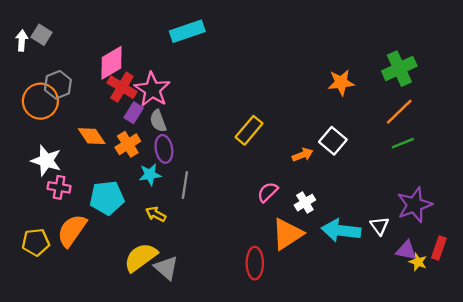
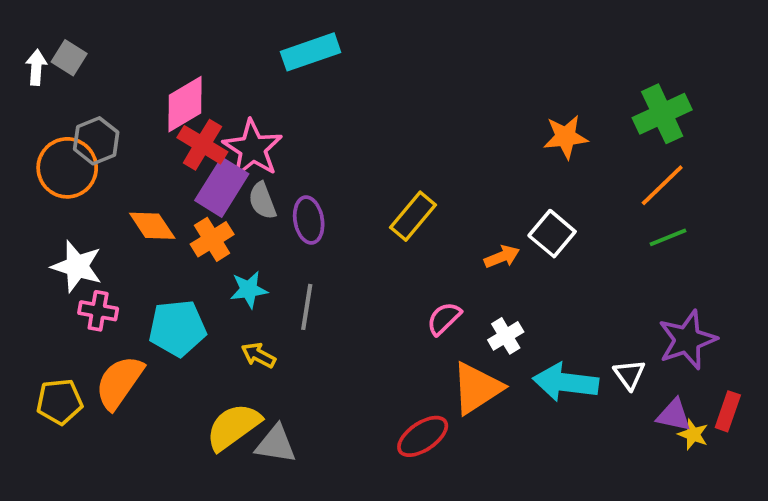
purple rectangle: (134, 113) -> (222, 187), size x1.6
purple ellipse: (164, 149) -> (309, 220), moved
red ellipse: (255, 263) -> (423, 436), turned 56
gray triangle: (166, 268) -> (276, 444), turned -32

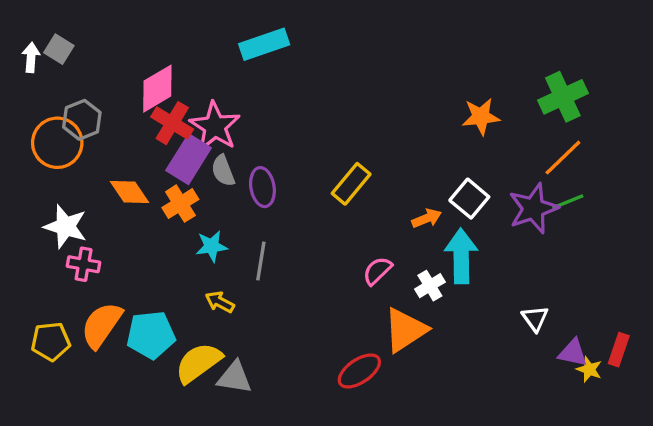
cyan pentagon: (177, 328) -> (151, 335), moved
purple star: (687, 340) -> (533, 208), moved
cyan arrow: (566, 382) -> (461, 256), moved, turned 82

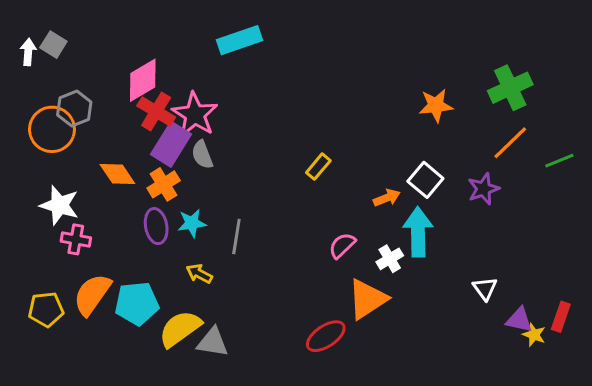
yellow rectangle: (351, 184) -> (318, 167), size x0.7
purple ellipse: (262, 187) -> (156, 226), moved
green line: (568, 202) -> (559, 161), moved
purple star: (533, 208) -> (483, 189), size x0.7

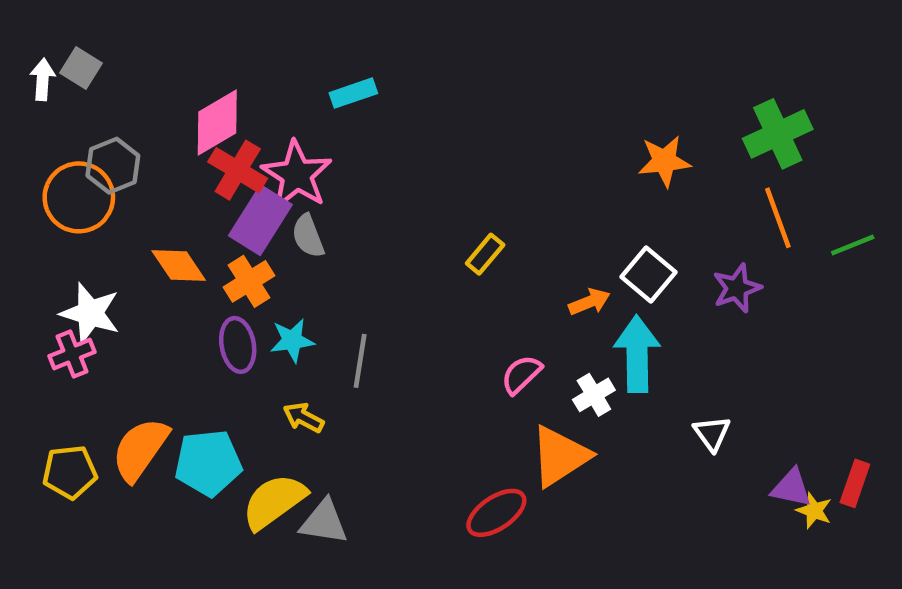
cyan rectangle: (239, 40) -> (353, 93), moved, size x0.7
orange line: (510, 143) -> (778, 218), turned -66
pink cross: (76, 239) -> (72, 354), moved, turned -32
white triangle: (485, 289) -> (712, 433), moved

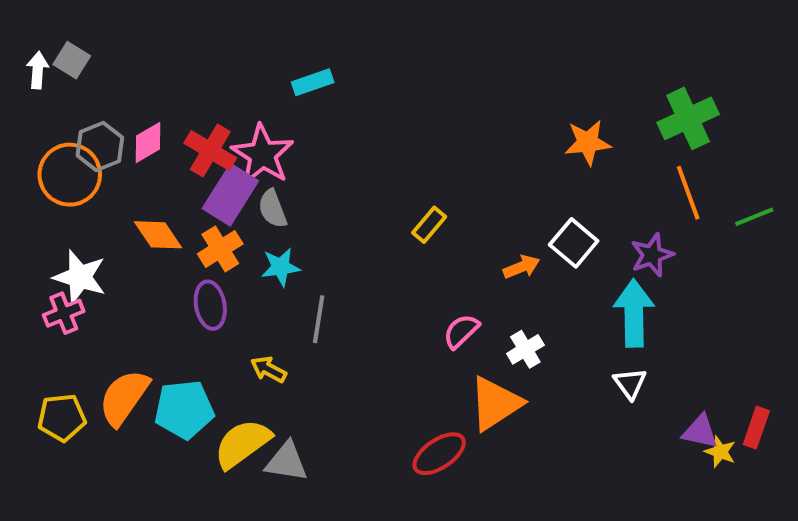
pink diamond: (217, 123) -> (148, 142), moved, size x0.7
cyan star: (292, 340) -> (281, 267), moved
cyan arrow: (637, 354) -> (634, 313), moved

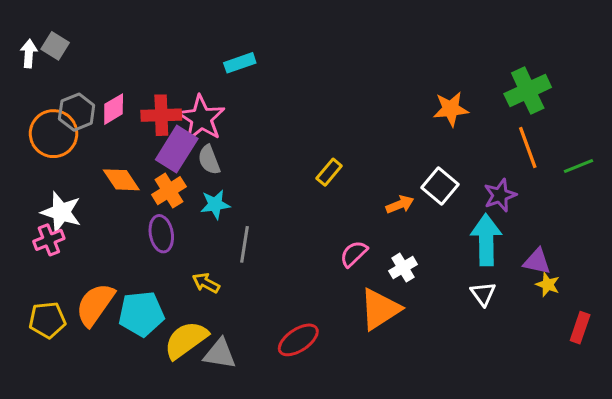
red cross: (210, 151) -> (161, 115), turned -33
purple triangle: (700, 432) -> (537, 261), moved
yellow star: (720, 452) -> (548, 285), moved
red ellipse: (439, 454) -> (298, 340), moved

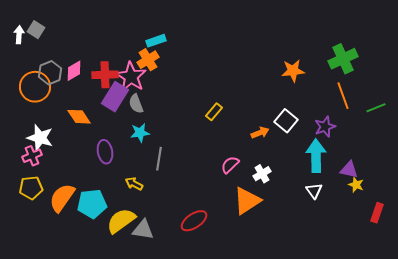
orange cross: (169, 191) -> (148, 60), moved
yellow pentagon: (47, 320) -> (31, 188), moved

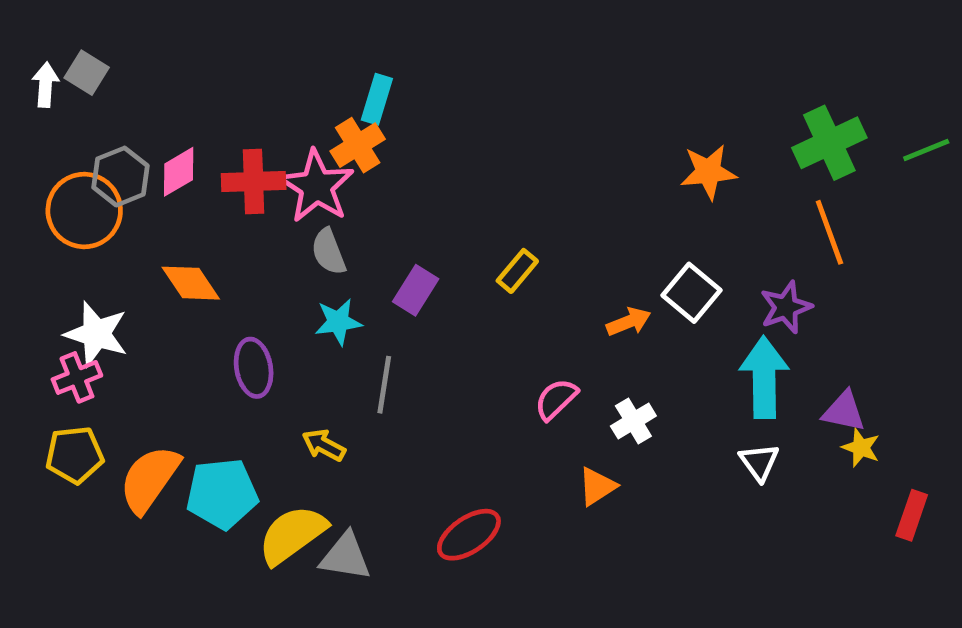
cyan rectangle: (156, 41) -> (377, 99), turned -54
purple rectangle: (115, 97) -> (416, 290), moved, size x0.7
green line: (376, 108) -> (926, 150), moved
orange triangle: (247, 201) -> (597, 486), size x0.6

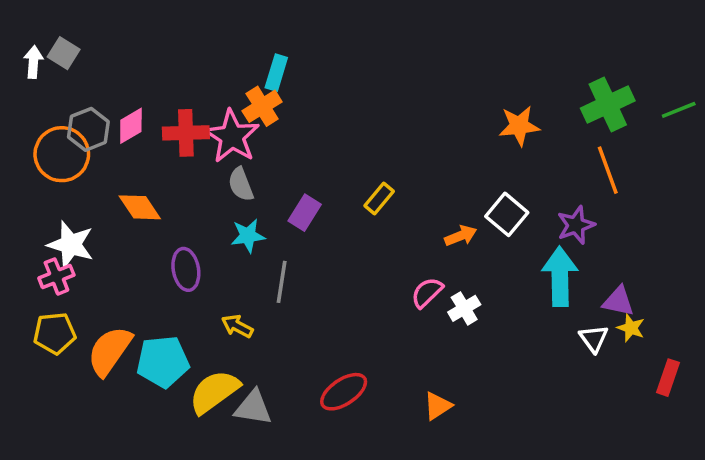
pink semicircle: (556, 399) -> (427, 292), moved
white triangle: (759, 462) -> (594, 339), moved
orange triangle: (597, 486) -> (438, 406), moved

